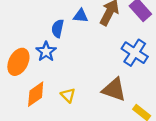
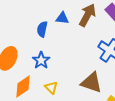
blue star: (46, 51) -> (41, 60), moved

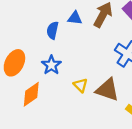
yellow triangle: (51, 88) -> (81, 85), moved

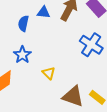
brown triangle: (107, 90) -> (73, 96), moved

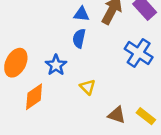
blue semicircle: (23, 23) -> (79, 38), moved
brown triangle: (73, 96) -> (117, 115), size x0.7

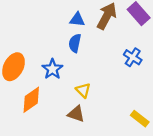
blue cross: (139, 53) -> (133, 57), size x0.7
brown triangle: (117, 115) -> (76, 114), moved

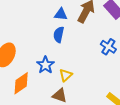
blue star: (52, 69) -> (45, 65), moved
yellow triangle: (83, 90) -> (66, 75), turned 32

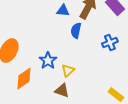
blue semicircle: (59, 35) -> (76, 31), moved
blue cross: (108, 47) -> (110, 43), turned 35

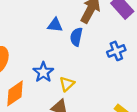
blue triangle: (63, 11) -> (55, 25), moved

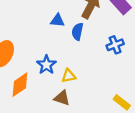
yellow triangle: (67, 84) -> (69, 76), turned 32

